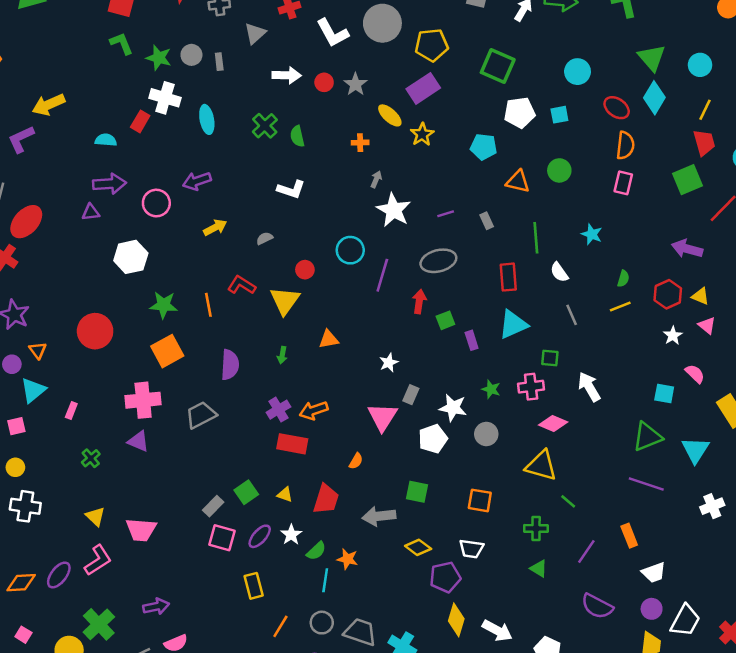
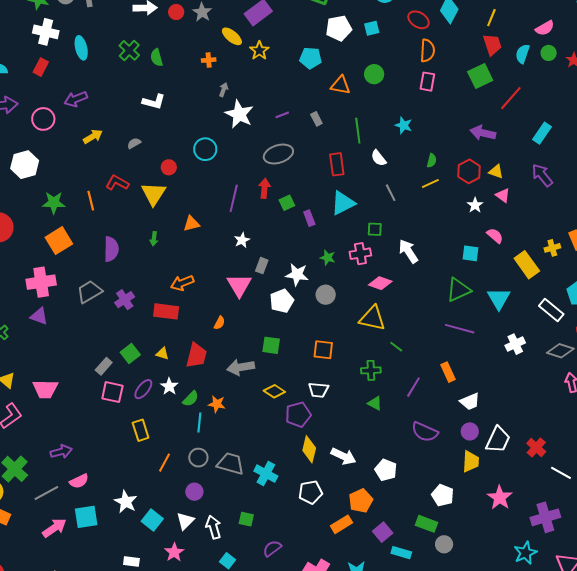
red rectangle: (140, 121) -> (41, 67), moved
purple line: (382, 275) -> (234, 198), moved
purple cross: (278, 410) -> (125, 300), moved

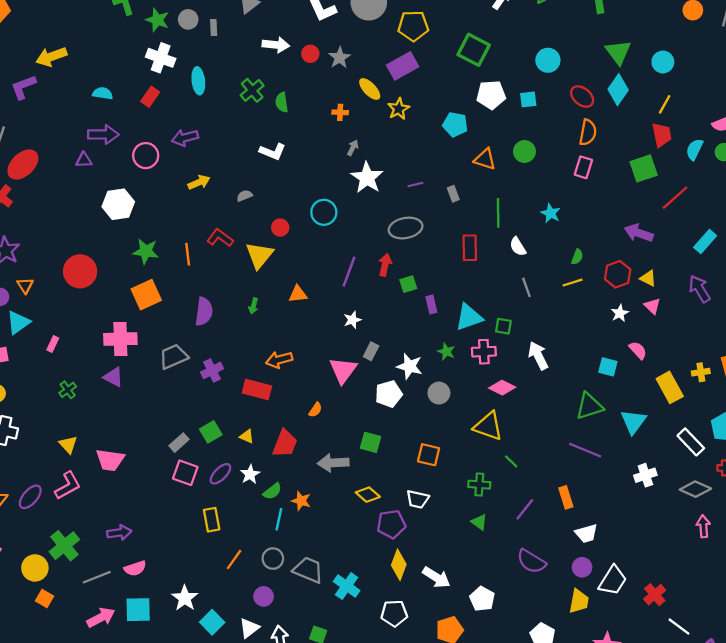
cyan triangle: (343, 203) -> (469, 317), moved

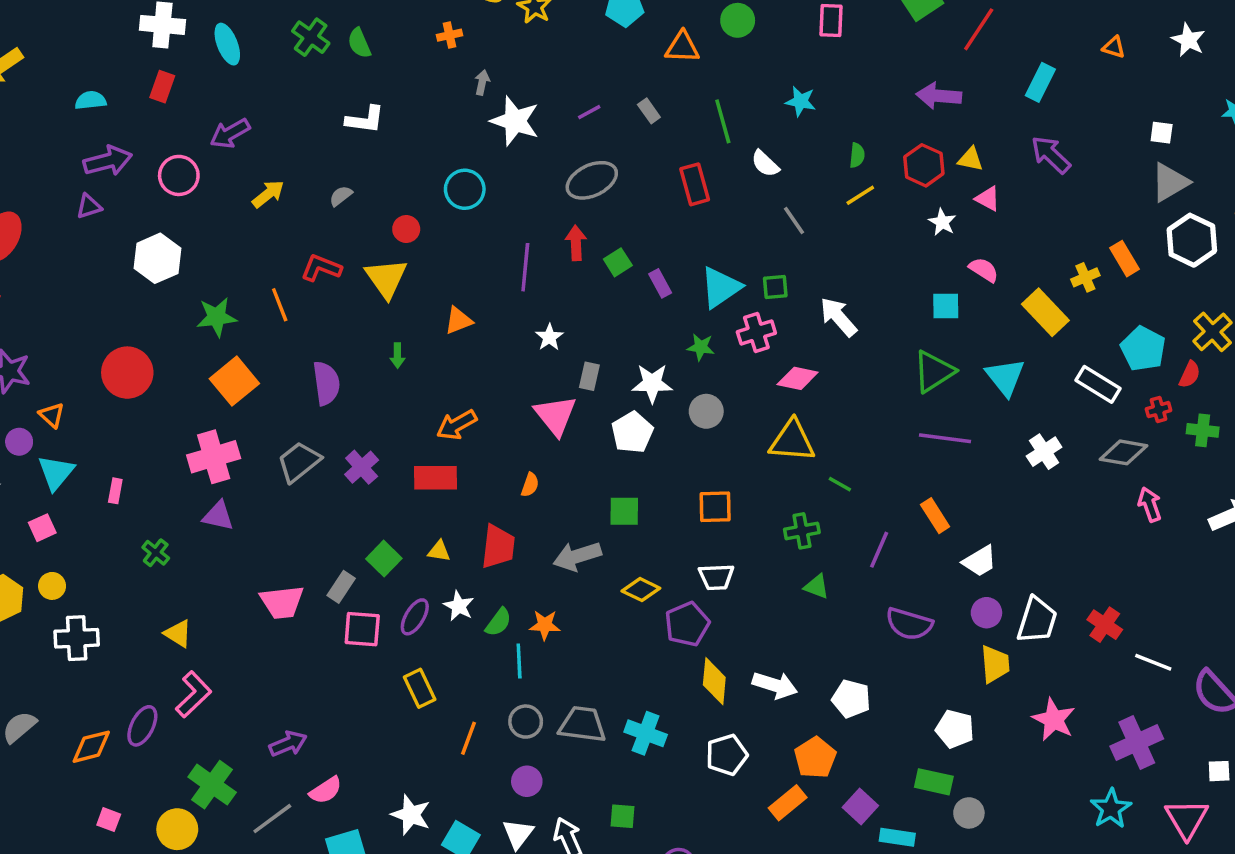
pink trapezoid: (110, 460) -> (282, 602), moved

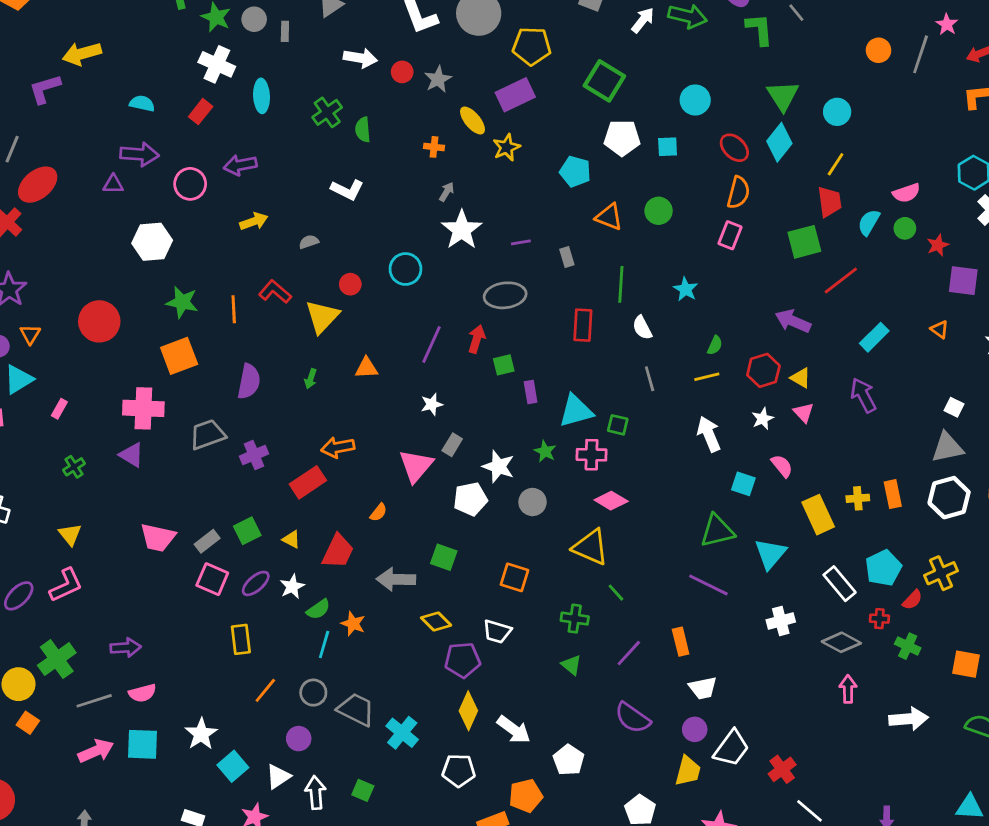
white arrow: (838, 317) -> (709, 434), moved
red rectangle: (435, 478) -> (308, 482), turned -52

